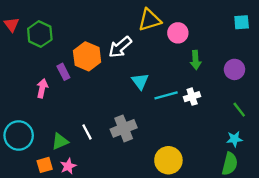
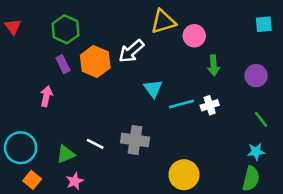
green hexagon: (40, 34) -> (66, 29), moved
purple rectangle: (63, 72) -> (63, 64), moved
gray cross: (124, 128) -> (135, 140), turned 30
white line: (87, 132) -> (95, 144), turned -35
orange square: (45, 165) -> (32, 180), moved, turned -35

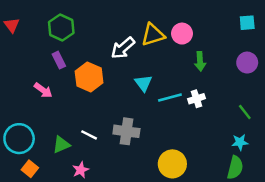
yellow triangle: (163, 22) -> (153, 35), moved
orange hexagon: (95, 61) -> (89, 77), moved
purple circle: (256, 76) -> (247, 63), moved
pink arrow: (46, 96) -> (43, 90), turned 114
pink star: (75, 181) -> (81, 170), moved

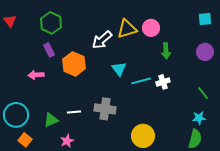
pink arrow: (43, 90) -> (36, 75), turned 140
white line: (89, 135) -> (74, 112), turned -32

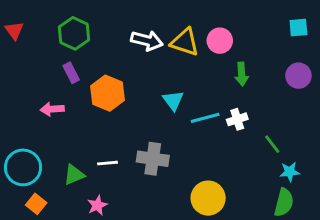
yellow triangle: (127, 29) -> (185, 42), turned 35
white arrow: (102, 40) -> (147, 41), moved, turned -125
green line: (203, 93) -> (272, 144), moved

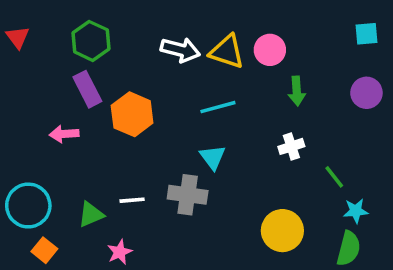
purple rectangle: (71, 73) -> (87, 89), size x1.4
cyan triangle: (173, 100) -> (213, 157), moved
cyan line: (205, 118) -> (218, 107), moved
yellow circle: (208, 198) -> (282, 231), moved

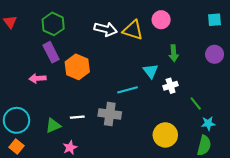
pink circle: (270, 50) -> (161, 20), moved
cyan line: (218, 107) -> (128, 90), moved
cyan triangle: (213, 157) -> (151, 71), moved
orange square: (44, 250) -> (16, 146), moved

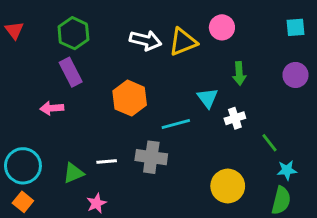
yellow triangle: (133, 30) -> (183, 42), turned -40
orange hexagon: (77, 67) -> (130, 98), moved

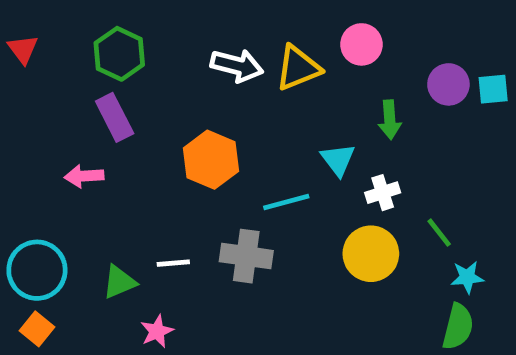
cyan square: (295, 27) -> (493, 89), moved
purple circle: (295, 75) -> (448, 84), moved
yellow circle: (228, 186) -> (371, 254), moved

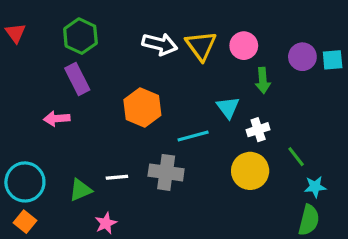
pink circle: (361, 44) -> (244, 46), moved
yellow triangle: (298, 68) -> (201, 46), turned -44

